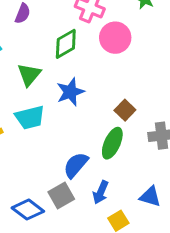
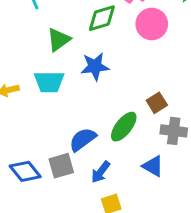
brown square: (125, 110) -> (157, 103), moved
blue triangle: (150, 197) -> (153, 166), moved

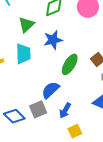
cyan trapezoid: (49, 82) -> (23, 54), turned -85
green ellipse: (124, 127) -> (70, 64), moved

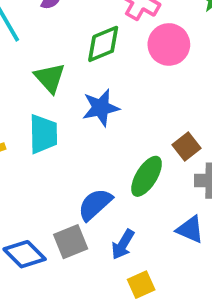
green triangle: (26, 25) -> (50, 78), turned -30
green ellipse: (70, 64) -> (147, 176), moved

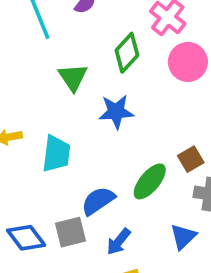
green diamond: (103, 44) -> (127, 53), turned -33
cyan trapezoid: (43, 134) -> (56, 154), moved
blue triangle: (190, 229) -> (183, 237), turned 44

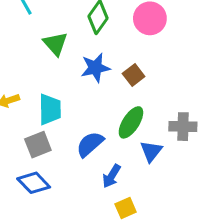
brown square: (191, 159) -> (134, 75), moved
gray square: (71, 232) -> (38, 145), moved
blue triangle: (183, 237) -> (151, 151), moved

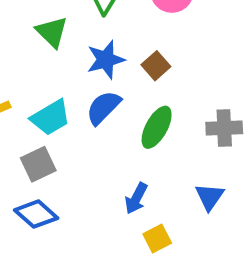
cyan trapezoid: (50, 109) -> (51, 118), turned 64
blue semicircle: (90, 144) -> (103, 107), moved
blue triangle: (151, 151) -> (210, 197), moved

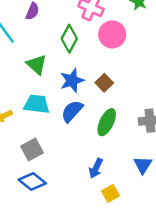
cyan trapezoid: (51, 118) -> (37, 104), moved, turned -140

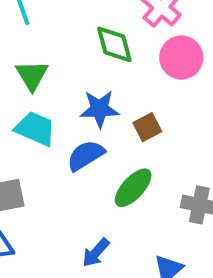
green diamond: (69, 39) -> (114, 44), turned -60
green triangle: (37, 64) -> (32, 75), moved

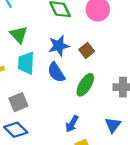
cyan trapezoid: (35, 129) -> (26, 63), turned -100
blue semicircle: (86, 155) -> (56, 72), turned -80

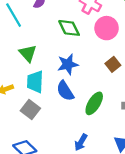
brown square: (87, 50) -> (113, 64), moved
gray square: (18, 102) -> (30, 109), moved, turned -30

